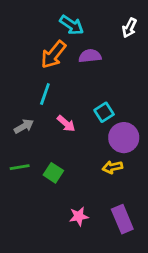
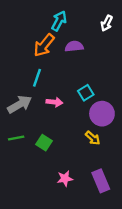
cyan arrow: (72, 25) -> (59, 21), turned -96
pink arrow: (66, 124) -> (54, 102), turned -35
gray arrow: (24, 126) -> (20, 104), size x1.5
yellow arrow: (112, 167) -> (93, 138), turned -126

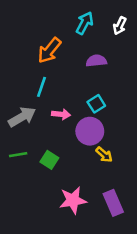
cyan arrow: (59, 21) -> (85, 23), moved
purple semicircle: (74, 46) -> (96, 61), moved
purple circle: (102, 114) -> (90, 131), moved
pink star: (65, 179) -> (73, 200), size x1.5

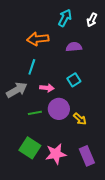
orange arrow: (49, 50) -> (38, 39), turned 45
purple circle: (90, 131) -> (59, 109), moved
green line: (18, 155) -> (35, 113), moved
green square: (49, 160) -> (30, 148), moved, size x1.5

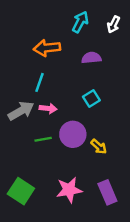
pink arrow: (47, 88) -> (48, 108), moved
green square: (30, 148) -> (21, 191), moved

